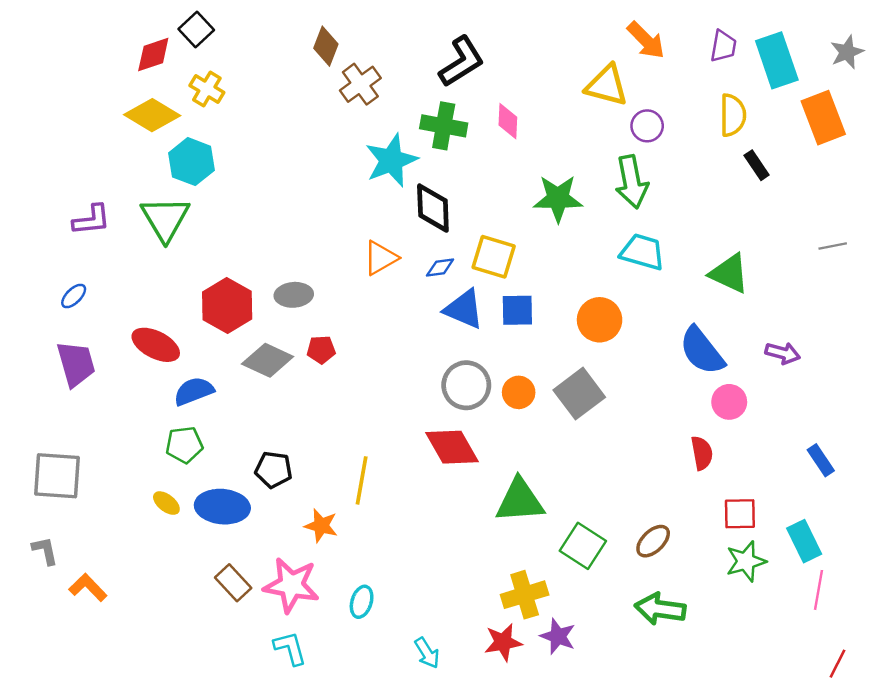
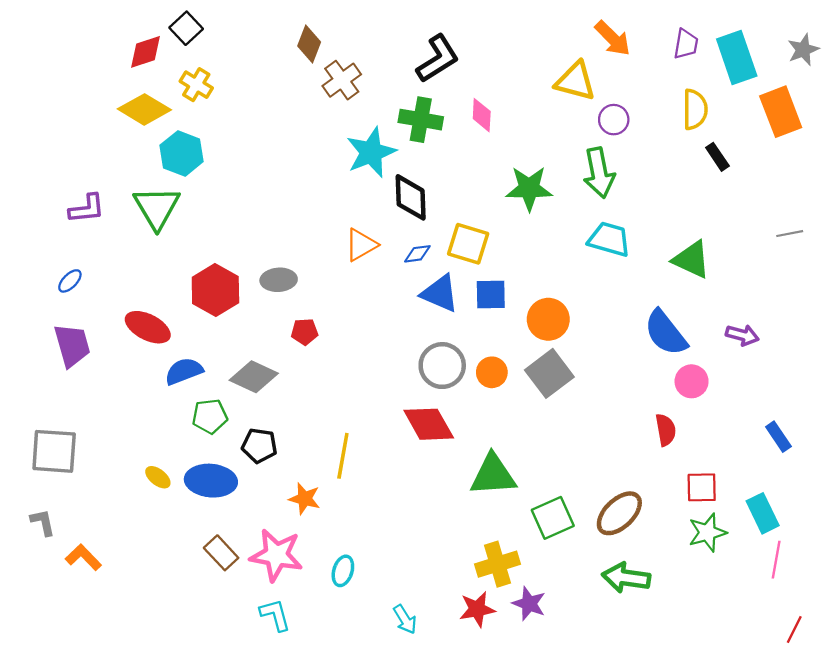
orange circle: (600, 320) -> (548, 319), moved
gray diamond: (268, 360) -> (254, 377), moved
green pentagon: (184, 445) -> (210, 416), moved
brown ellipse: (653, 541) -> (619, 513), size x1.4
green square: (583, 546) -> (553, 518), turned 33

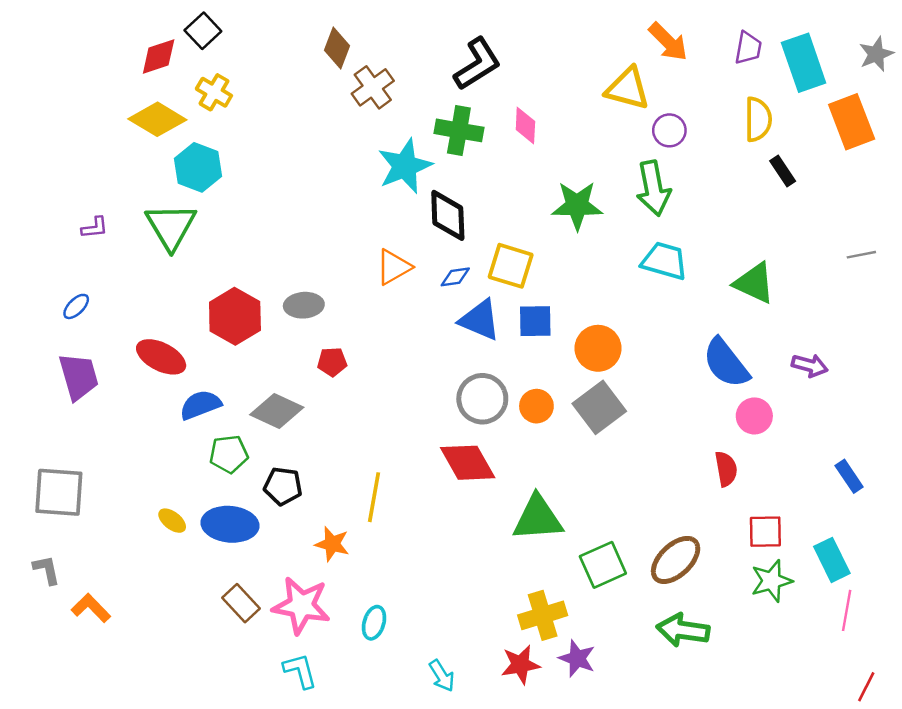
purple L-shape: (87, 209) -> (95, 228), size x0.7

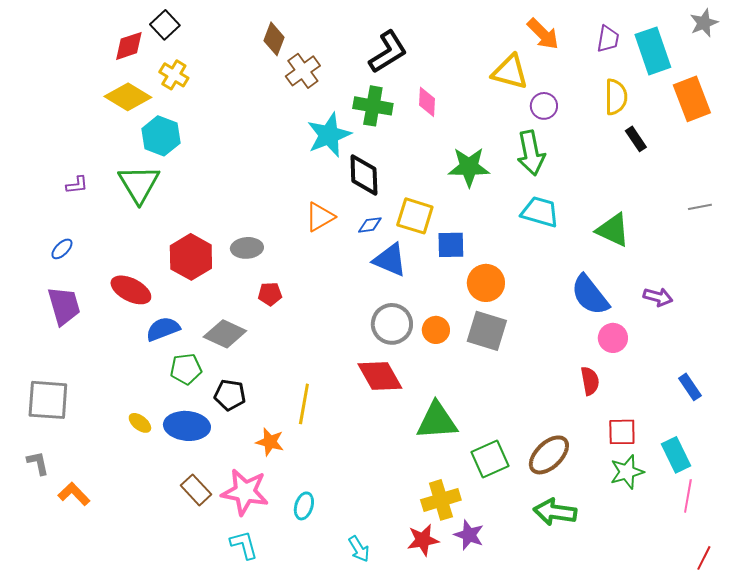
gray star: (876, 54) -> (704, 23), moved
blue square: (535, 321) -> (451, 245), moved
gray square: (599, 407) -> (487, 331), turned -36

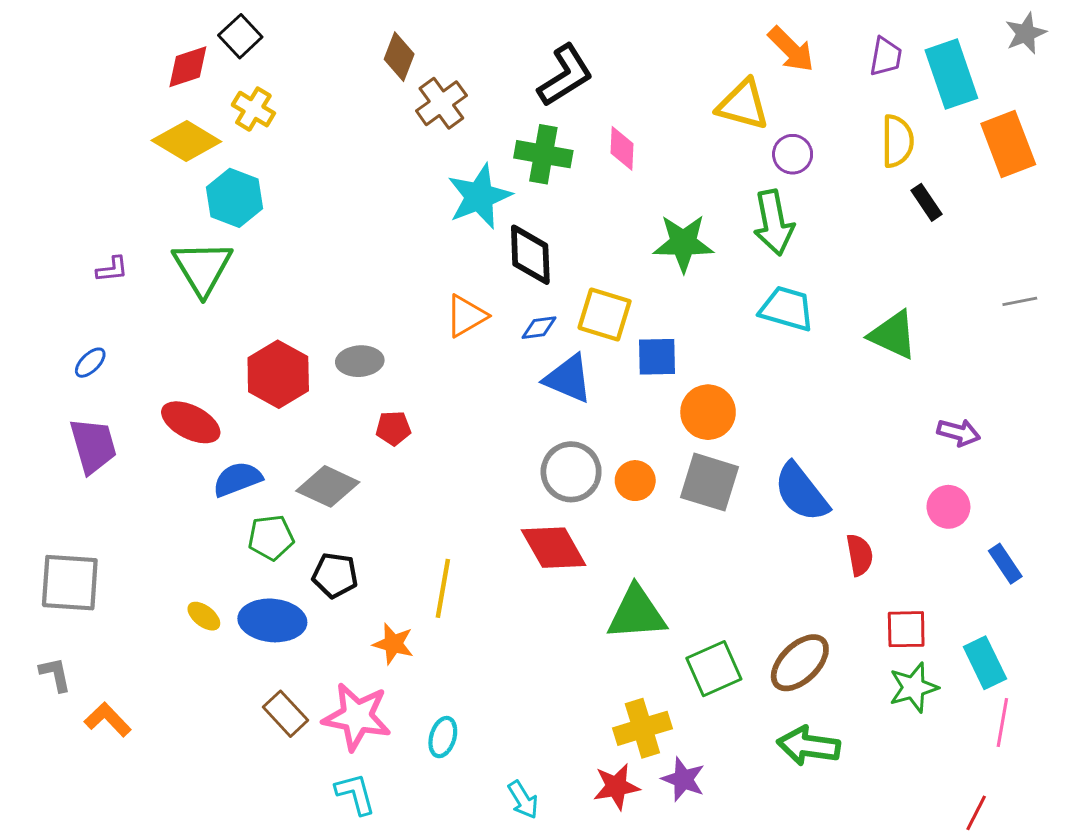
blue semicircle: (590, 295) -> (801, 492), moved
pink circle: (613, 338) -> (948, 507), moved
red line: (704, 558) -> (976, 813), moved

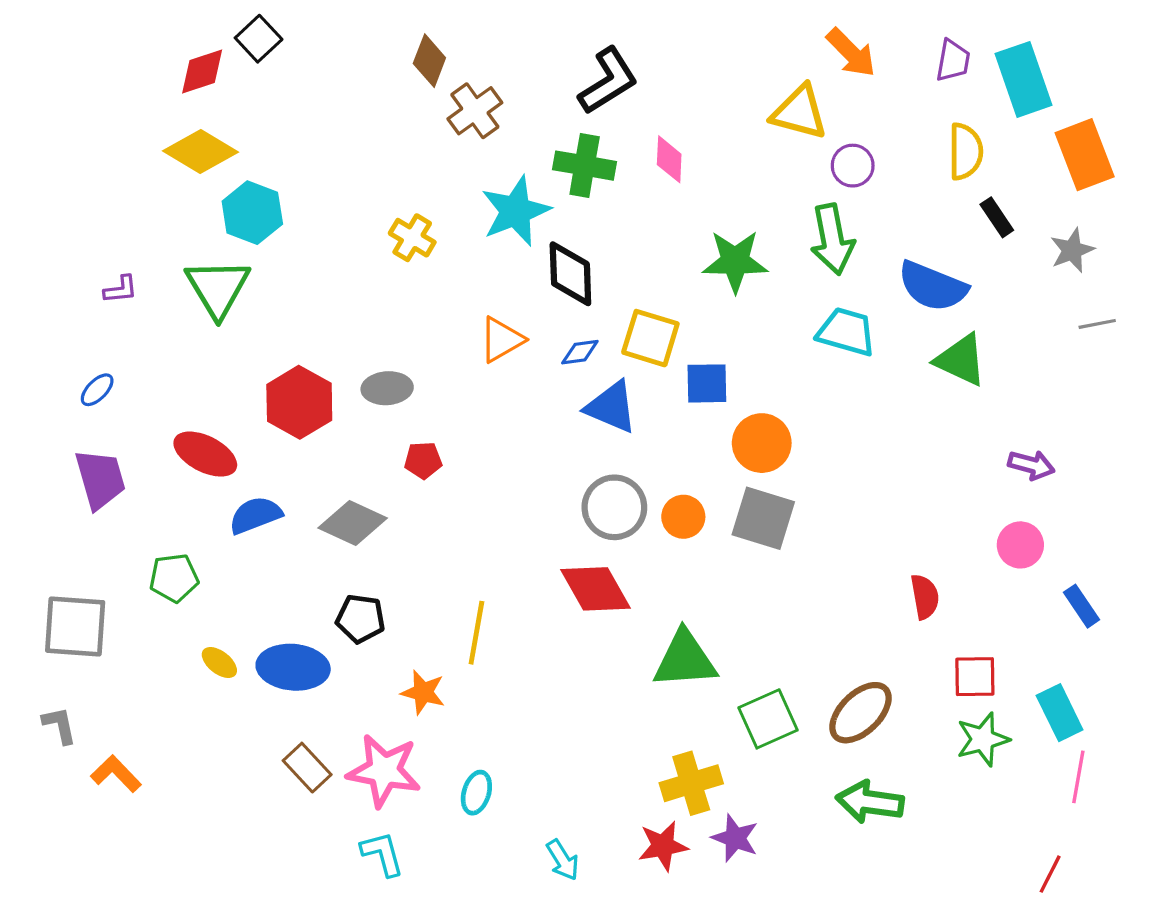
gray star: (1026, 33) -> (1072, 250), moved
yellow cross: (253, 109) -> (412, 238), moved
blue semicircle: (801, 492) -> (933, 286), moved, turned -30
green pentagon: (271, 537) -> (174, 578), moved

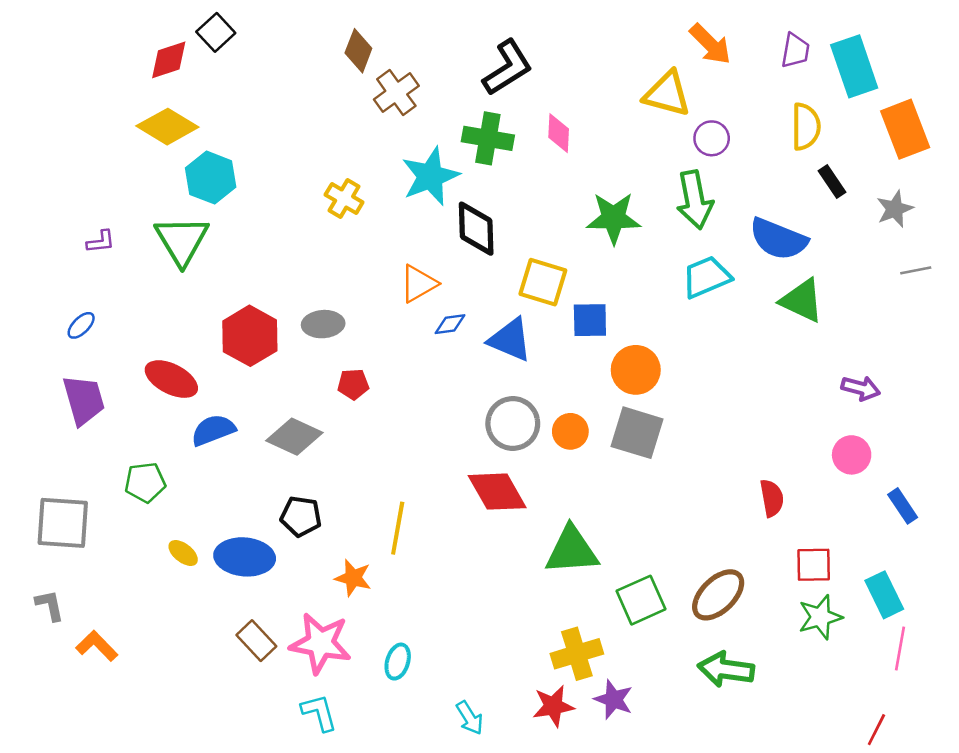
cyan trapezoid: (846, 332) -> (706, 277), turned -39
blue diamond: (580, 352) -> (450, 324), moved

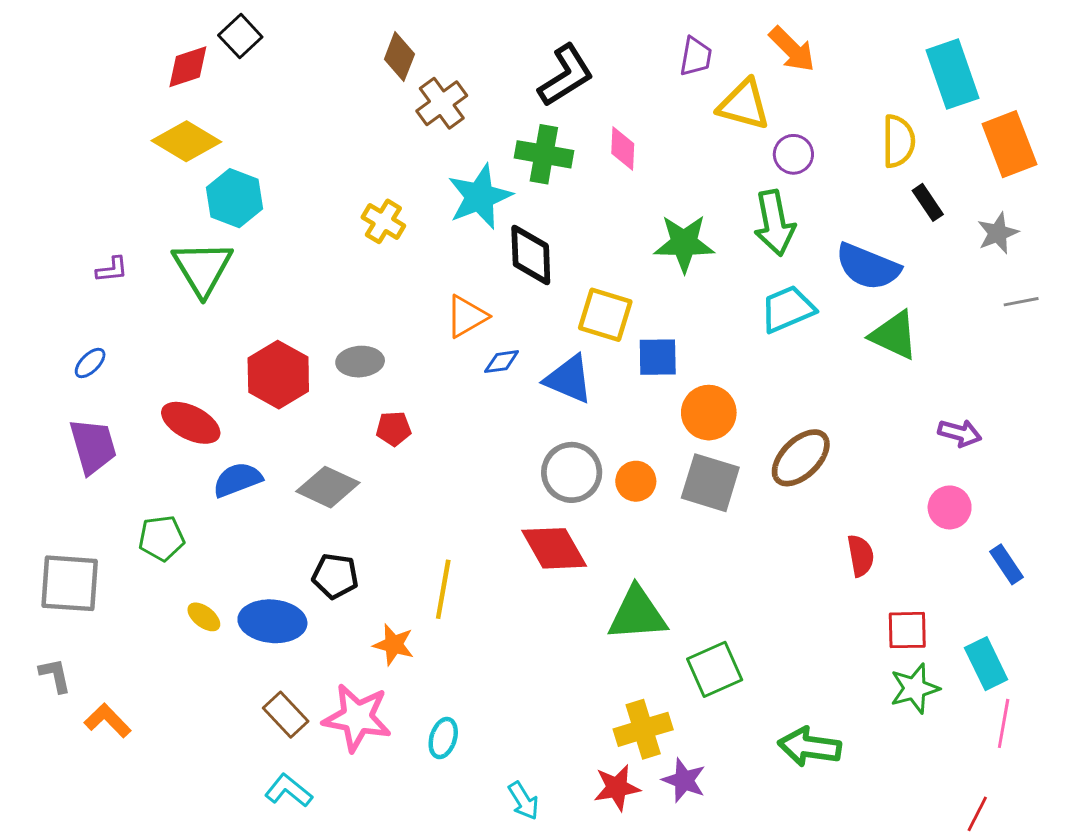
purple trapezoid: (795, 51) -> (696, 57), moved
brown ellipse: (718, 595) -> (801, 458), moved
cyan L-shape: (319, 713) -> (289, 791), moved, turned -36

